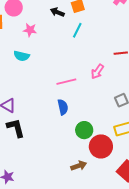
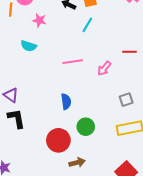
pink line: (66, 82) -> (73, 62), moved
red circle: (101, 146) -> (58, 140), moved

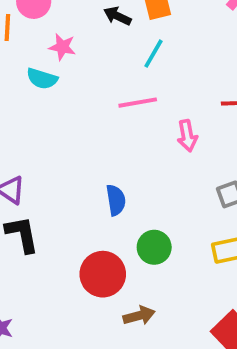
cyan semicircle: (29, 46) -> (42, 79), moved
pink line: (73, 62) -> (138, 103), moved
pink arrow: (104, 68) -> (187, 136), turned -49

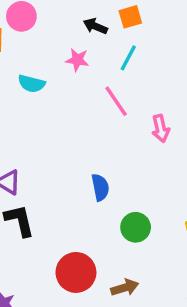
pink star: (62, 47) -> (77, 60), moved
pink line: (138, 103) -> (116, 101), turned 68
red circle: (103, 274) -> (76, 272), moved

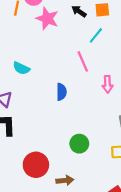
pink star: (77, 60) -> (47, 18), moved, size x1.5
cyan semicircle: (31, 84) -> (21, 68), moved
blue semicircle: (100, 187) -> (61, 92), moved

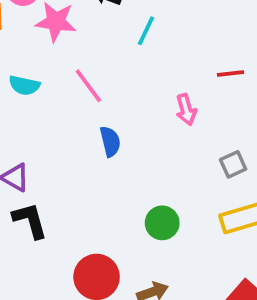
pink line: (83, 61) -> (88, 86), moved
cyan semicircle: (21, 68) -> (24, 85), moved

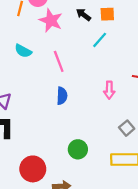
gray square: (233, 164) -> (127, 128), turned -32

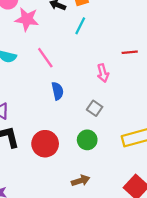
gray square: (127, 128) -> (95, 108), moved
red circle: (33, 169) -> (45, 144), moved

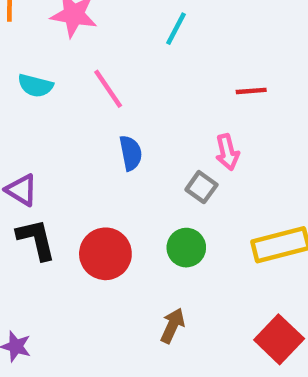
red line: (130, 52) -> (251, 91), moved
pink arrow: (103, 73) -> (227, 152), moved
brown arrow: (81, 181) -> (173, 326), turned -48

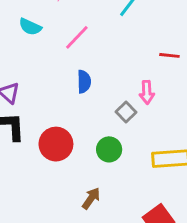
pink line: (108, 89) -> (77, 37), turned 68

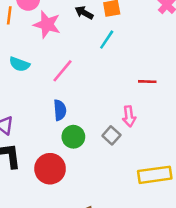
blue semicircle: (84, 82) -> (60, 110), moved
green circle: (109, 149) -> (73, 137), moved

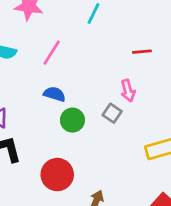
blue semicircle: (60, 110) -> (54, 94), turned -60
red circle: (50, 169) -> (57, 175), moved

